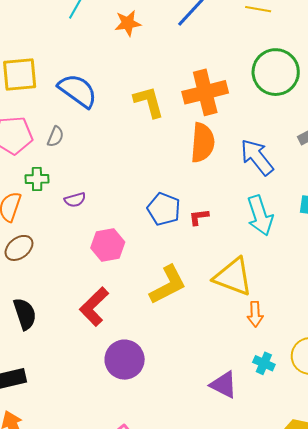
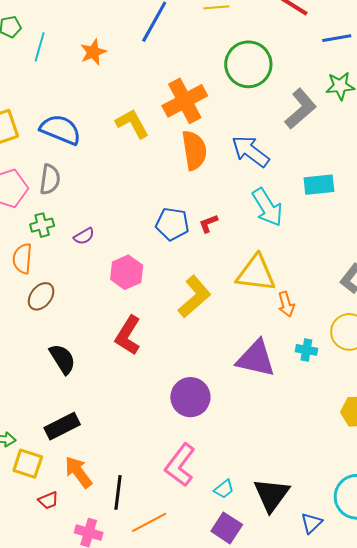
gray semicircle: (55, 137) -> (50, 179), size x1.4
purple circle: (125, 360) -> (190, 397), moved
purple triangle: (224, 385) -> (256, 358), moved, size x1.4

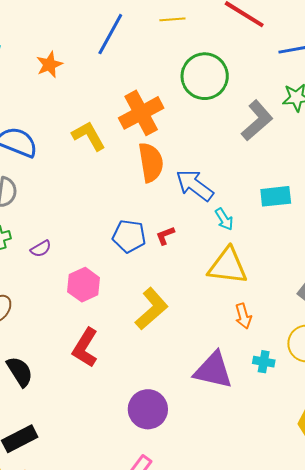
blue arrow: (250, 151) -> (195, 185), moved
cyan arrow: (267, 207) -> (224, 219), size x0.6
yellow triangle: (256, 273) -> (228, 266), moved

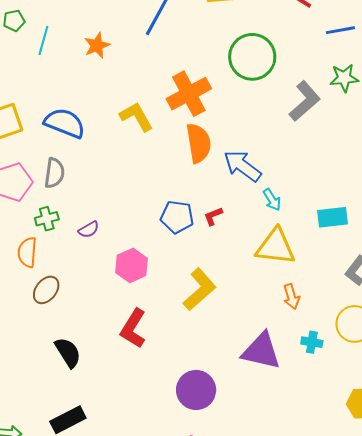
cyan rectangle: (276, 196) -> (333, 217), moved

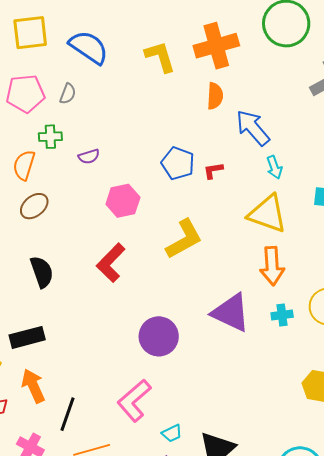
orange semicircle: (199, 143) -> (215, 96), size x0.7
gray semicircle: (54, 173) -> (68, 94), size x0.7
orange arrow: (291, 297) -> (272, 266), size x1.5
cyan cross: (312, 342) -> (282, 315), turned -30

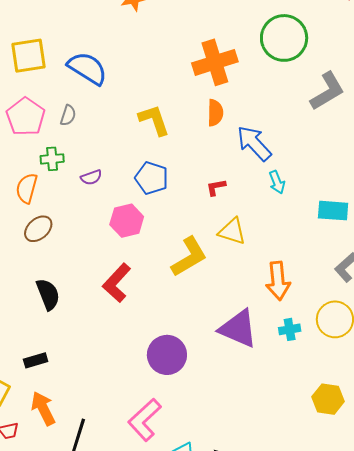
yellow L-shape: (160, 57) -> (154, 120), moved
pink pentagon: (25, 94) -> (26, 117), turned -30
blue pentagon: (178, 163) -> (152, 178), moved
yellow triangle: (268, 214) -> (232, 231), moved, size x0.7
black rectangle: (27, 337) -> (36, 360), size x0.7

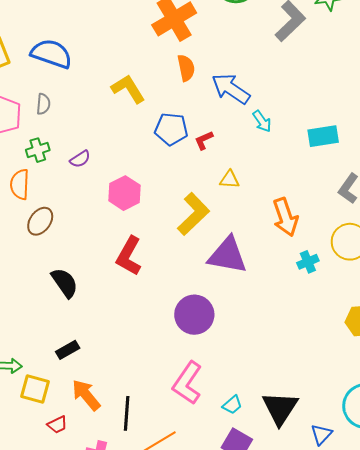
blue pentagon: (152, 178) -> (171, 129), moved
yellow triangle: (232, 231) -> (230, 180), size x0.7
purple triangle: (238, 329) -> (228, 255), moved

